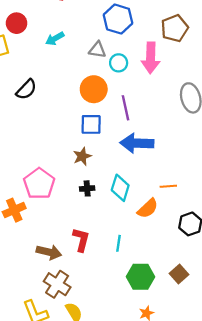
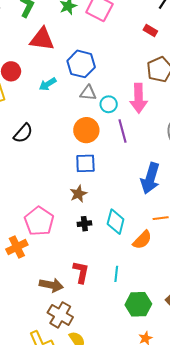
blue hexagon: (118, 19) -> (81, 64), moved
purple line: (125, 108) -> (123, 131), moved
blue arrow: (137, 143) -> (150, 178), moved, turned -72

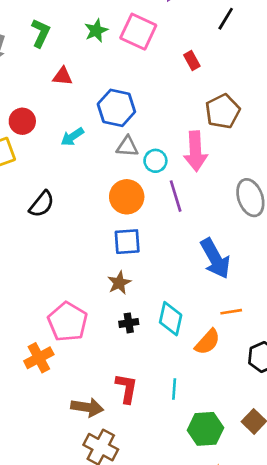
red rectangle: (150, 31) -> (192, 60), moved, turned 32
red triangle: (42, 39) -> (63, 76), size x0.6
blue arrow: (150, 178) -> (215, 258), turned -44

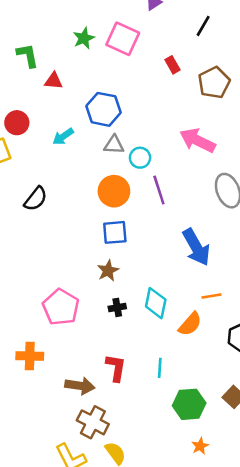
green L-shape: (41, 33) -> (28, 55), moved, turned -35
brown pentagon: (223, 111) -> (214, 83), moved
pink arrow: (196, 151) -> (198, 140), moved, turned 120
orange cross: (39, 358) -> (30, 356), moved, turned 30

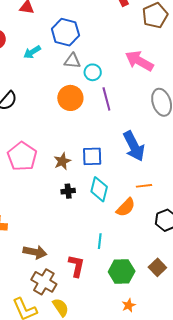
blue square: (115, 232) -> (92, 156), moved
pink pentagon: (61, 307) -> (22, 156), moved
red L-shape: (116, 368) -> (76, 266), moved

